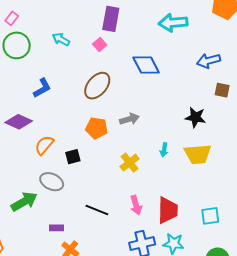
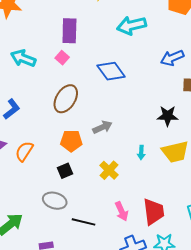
cyan arrow: (61, 39) -> (23, 58), size x1.4
orange semicircle: (44, 145) -> (24, 151), moved
black square: (73, 157) -> (65, 171), moved
gray ellipse: (52, 182) -> (55, 201), moved

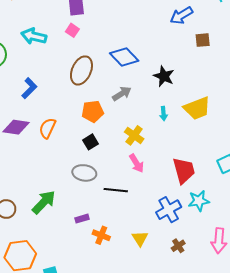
blue diamond: (111, 71) -> (124, 57), moved
black star: (168, 116) -> (164, 76), moved, turned 30
pink arrow: (122, 211) -> (137, 163), moved

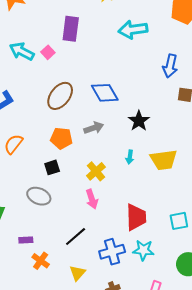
blue arrow: (181, 16) -> (170, 66), turned -60
pink square: (72, 30) -> (48, 52), moved
black line: (116, 190) -> (76, 236), moved, turned -60

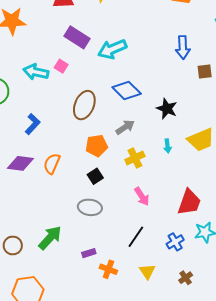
purple rectangle: (71, 29) -> (77, 37), turned -50
cyan arrow: (133, 30) -> (112, 49), moved
yellow cross: (96, 171) -> (135, 158), moved, turned 30
red trapezoid: (136, 217) -> (189, 202), turned 36
blue cross: (112, 252) -> (175, 242), size x0.7

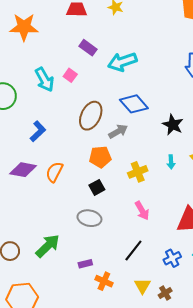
purple rectangle: (77, 37) -> (88, 48), size x0.7
cyan arrow: (36, 72) -> (44, 79), turned -135
gray arrow: (125, 127) -> (118, 131), moved
brown cross: (186, 278) -> (165, 293), moved

